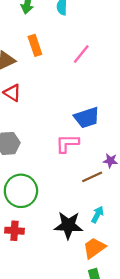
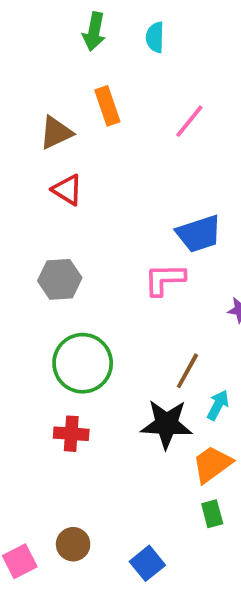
brown line: (92, 177) -> (187, 371), moved, turned -36

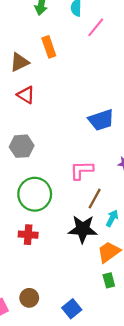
pink line: (189, 121) -> (96, 27), moved
pink L-shape: (165, 279) -> (82, 170), moved

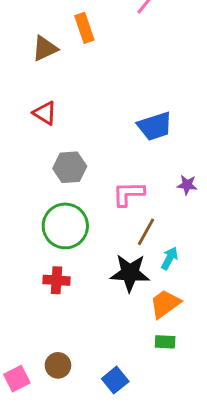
red triangle: (26, 95) -> (45, 113), moved
gray hexagon: (22, 146) -> (70, 167), moved
green rectangle: (109, 280) -> (165, 342), turned -72

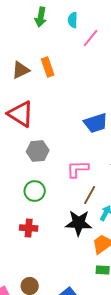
orange rectangle: (84, 28) -> (48, 67), moved
red triangle: (45, 113) -> (21, 114), size x1.6
green circle: (65, 226) -> (35, 191), size x0.7

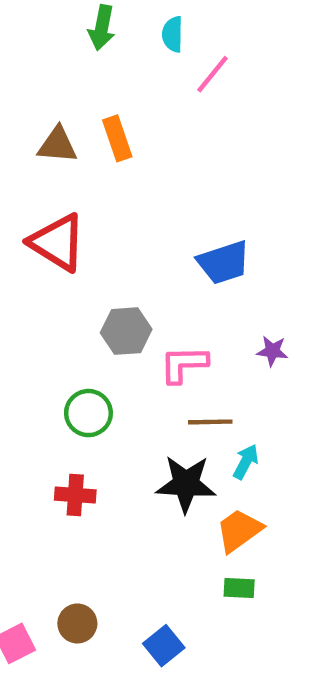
brown triangle: (21, 70) -> (57, 145), turned 30
gray hexagon: (38, 151) -> (126, 331), moved
brown line: (90, 195) -> (210, 422), turned 60

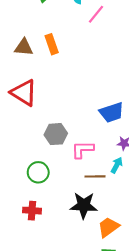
blue trapezoid: (224, 262) -> (112, 112), moved
cyan arrow: (246, 462) -> (117, 165), moved

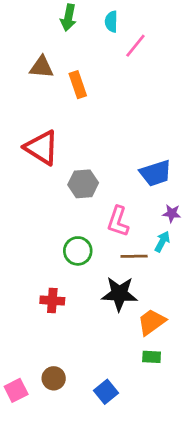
brown triangle: (24, 47) -> (42, 67), moved
gray hexagon: (56, 134) -> (83, 184), moved
pink L-shape: (83, 150) -> (118, 221), turned -70
green circle: (38, 172) -> (78, 251), moved

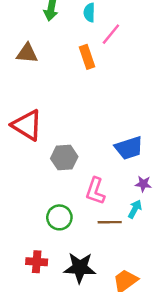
orange rectangle: (78, 85) -> (87, 57), moved
black star: (119, 294) -> (80, 268), moved

